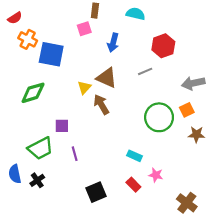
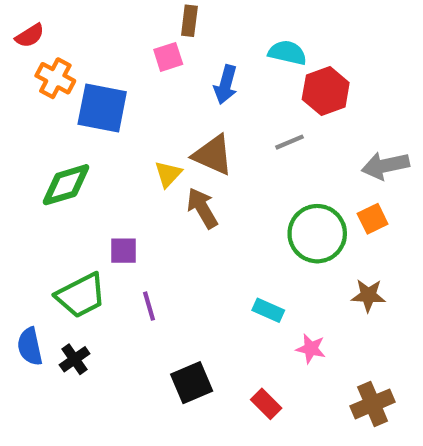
cyan semicircle: (136, 14) -> (287, 53), moved
brown star: (196, 134) -> (368, 295), moved
red rectangle: (133, 185) -> (266, 404), moved
brown cross: (187, 203) -> (373, 404), turned 30

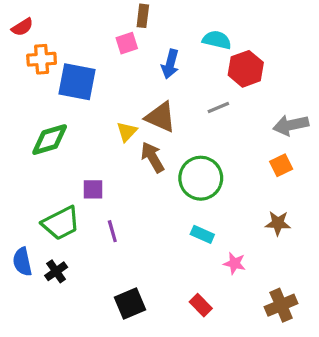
orange cross: (55, 78) -> (42, 59), turned -32
green circle: (317, 234) -> (201, 178), moved
black square: (192, 383) -> (130, 304), moved

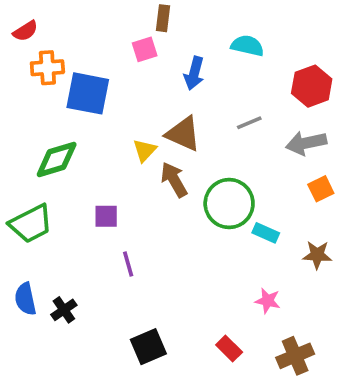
red hexagon: (246, 69) -> (312, 86), moved
gray arrow: (291, 125) -> (306, 143), moved
green trapezoid: (61, 223) -> (31, 224), moved
cyan rectangle: (202, 234) -> (266, 233), moved
brown cross: (281, 305) -> (295, 356), moved

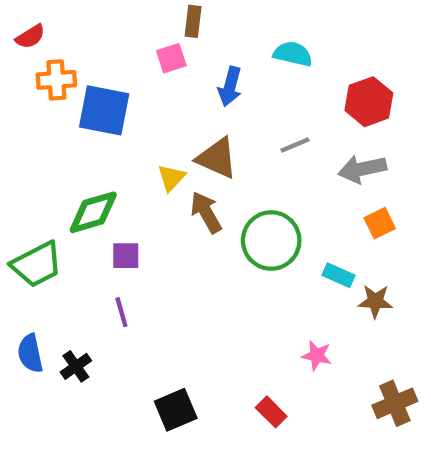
green diamond: (57, 159) -> (93, 212), moved
cyan rectangle: (266, 233) -> (338, 275), moved
purple line: (128, 264) -> (121, 312), moved
brown cross: (295, 356) -> (395, 403), moved

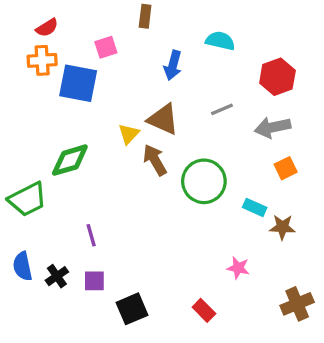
red semicircle: (30, 37) -> (47, 28), moved
pink square: (171, 58) -> (106, 47), moved
purple square: (126, 256) -> (94, 281), moved

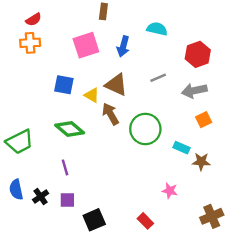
pink square: (106, 47) -> (86, 45), moved, size x1.6
blue square: (78, 83) -> (64, 85), moved, size x0.7
yellow triangle: (129, 134) -> (92, 95), turned -42
green diamond: (70, 160) -> (70, 129), moved, turned 56

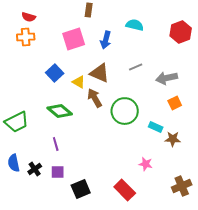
red semicircle: (34, 20) -> (29, 17), turned 48
red hexagon: (198, 54) -> (181, 32), moved
blue square: (64, 85) -> (55, 73), turned 36
red rectangle: (145, 221) -> (125, 190), size x1.5

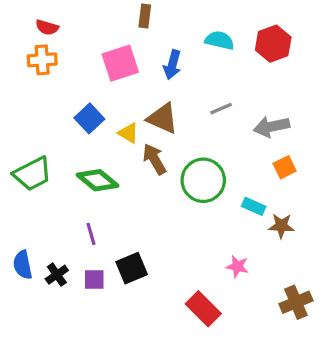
red hexagon: (181, 32) -> (273, 44), moved
green trapezoid: (17, 122) -> (32, 174), moved
black square: (81, 189) -> (132, 268), moved

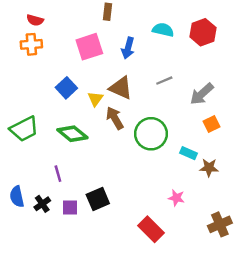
gray arrow: (272, 127) -> (202, 94), turned -30
yellow triangle: (128, 133) -> (95, 99), turned 35
purple line: (91, 234) -> (58, 174), moved

